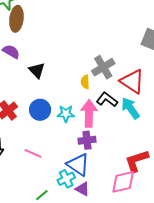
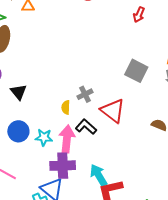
gray cross: (103, 67) -> (85, 94), size x0.7
cyan arrow: (130, 108) -> (99, 175), moved
purple cross: (87, 140) -> (63, 166), size x1.4

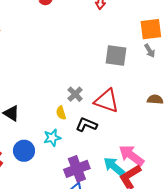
cyan star: (44, 137) -> (52, 138), moved
pink arrow: (67, 139) -> (131, 155), moved, turned -40

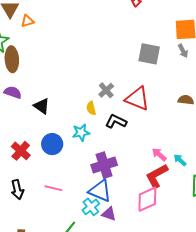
pink arrow: (131, 155) -> (159, 154), size x0.6
cyan arrow: (114, 167) -> (180, 160), moved, size x0.6

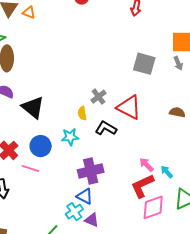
orange triangle: (27, 21) -> (29, 12), moved, turned 32
black triangle: (42, 106) -> (33, 107), size x1.4
pink line: (53, 188) -> (30, 168), moved
blue triangle: (100, 191) -> (85, 196), size x0.7
pink diamond: (147, 199) -> (153, 207), moved

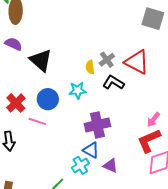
gray cross: (99, 97) -> (107, 60), moved
pink arrow: (146, 165) -> (153, 120), turned -98
purple triangle: (92, 220) -> (110, 166), moved

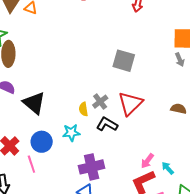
gray square: (153, 19) -> (124, 61), moved
red triangle: (137, 62) -> (130, 103), turned 48
pink line: (37, 121) -> (31, 164), turned 54

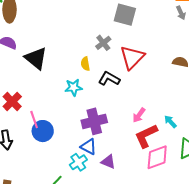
gray cross: (100, 102) -> (103, 43), moved
blue circle: (42, 142) -> (43, 131), moved
pink arrow: (147, 161) -> (139, 115), moved

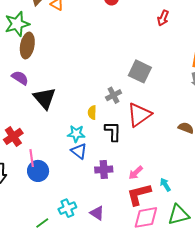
black L-shape: (109, 79) -> (113, 131), turned 50
purple cross: (94, 121) -> (104, 170), moved, size x0.7
blue triangle: (89, 147) -> (79, 151), moved

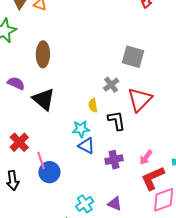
brown ellipse: (27, 46) -> (43, 54), moved

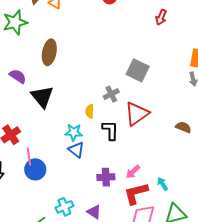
purple cross: (114, 160) -> (106, 177), moved

